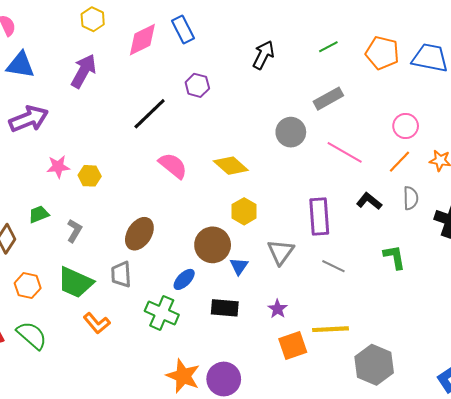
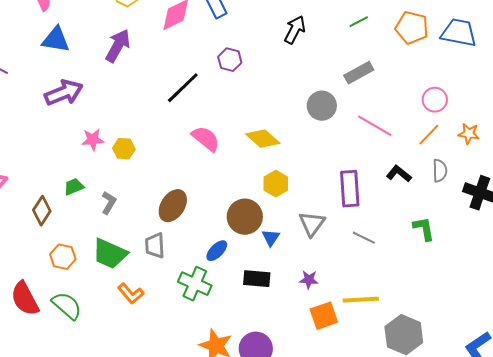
purple star: (278, 309) -> (309, 280), turned -30

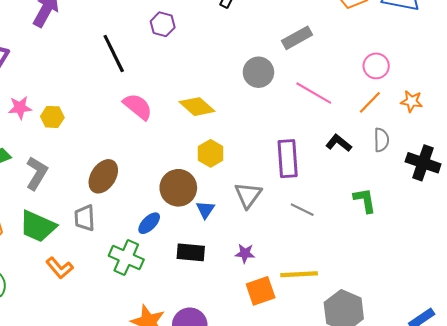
black line: (183, 88) -> (114, 53), turned -72
gray L-shape: (109, 203) -> (37, 173), size x1.4

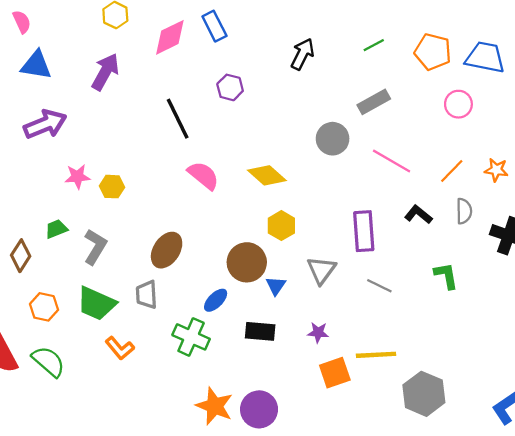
pink circle: (376, 66) -> (458, 104), moved

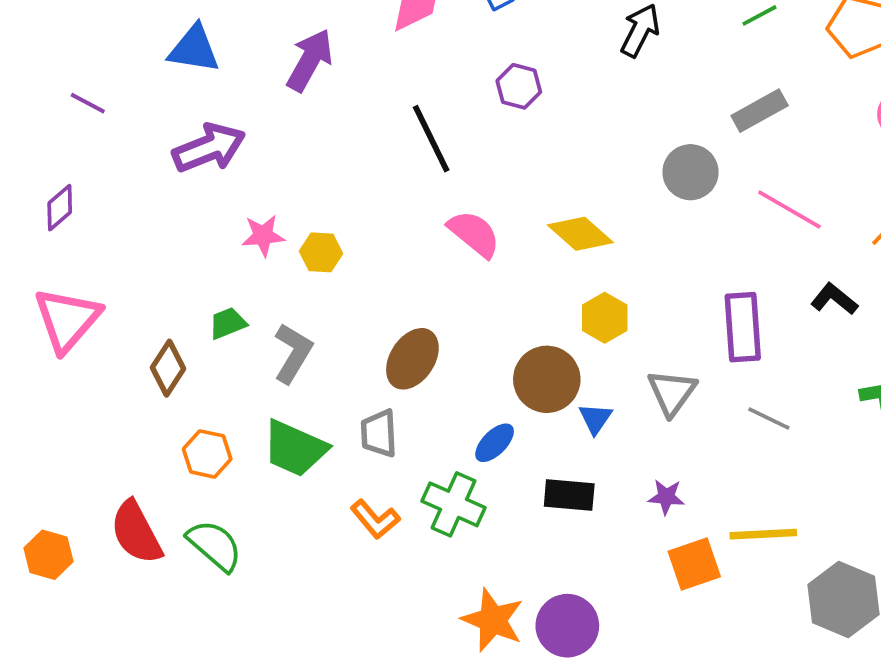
orange L-shape: (120, 348) -> (375, 519), moved

